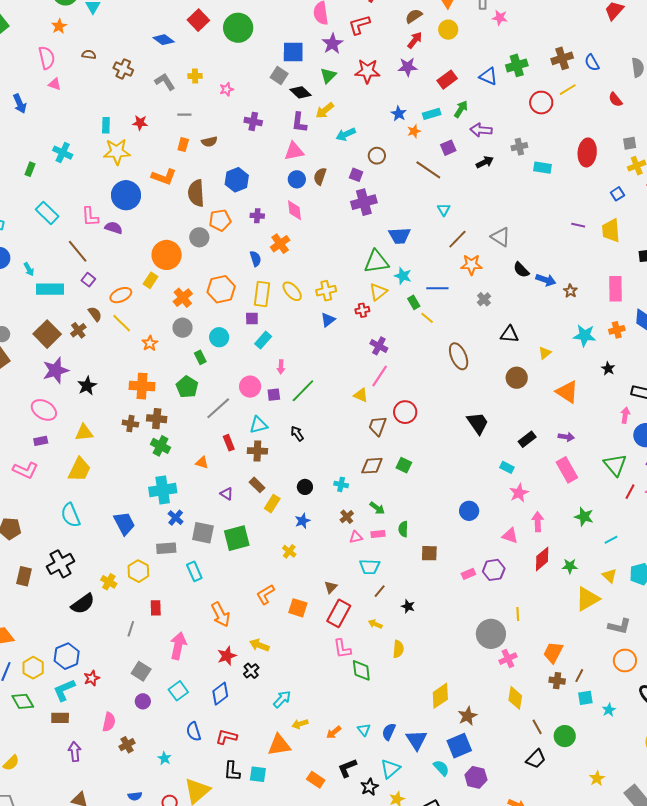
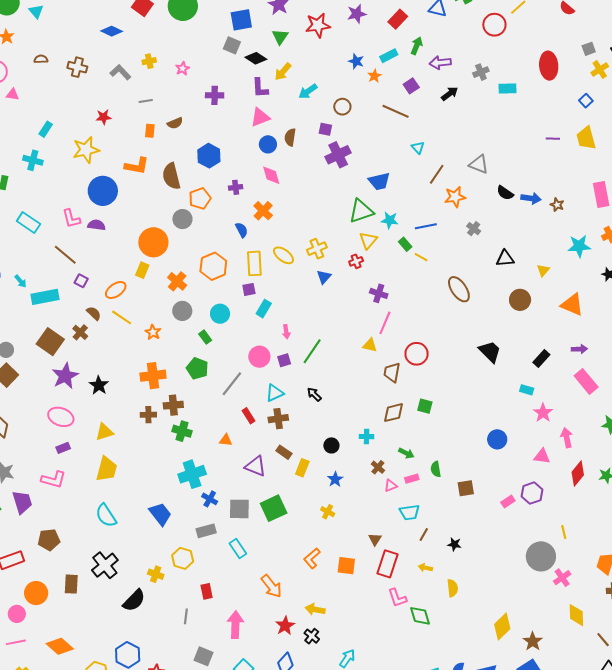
cyan rectangle: (106, 125) -> (46, 129), moved, turned 42
purple triangle: (227, 494) -> (256, 466), size x1.6

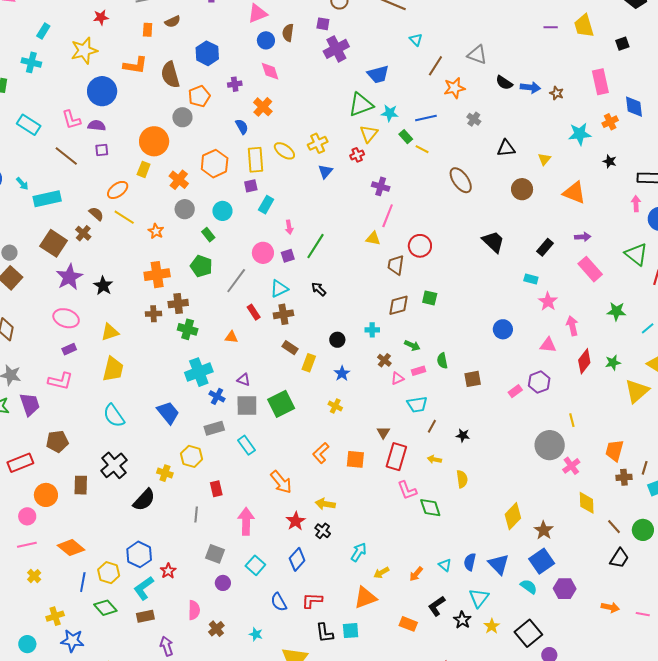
purple square: (81, 281) -> (102, 150), moved, turned -32
purple triangle: (256, 466) -> (244, 380), moved, size x0.6

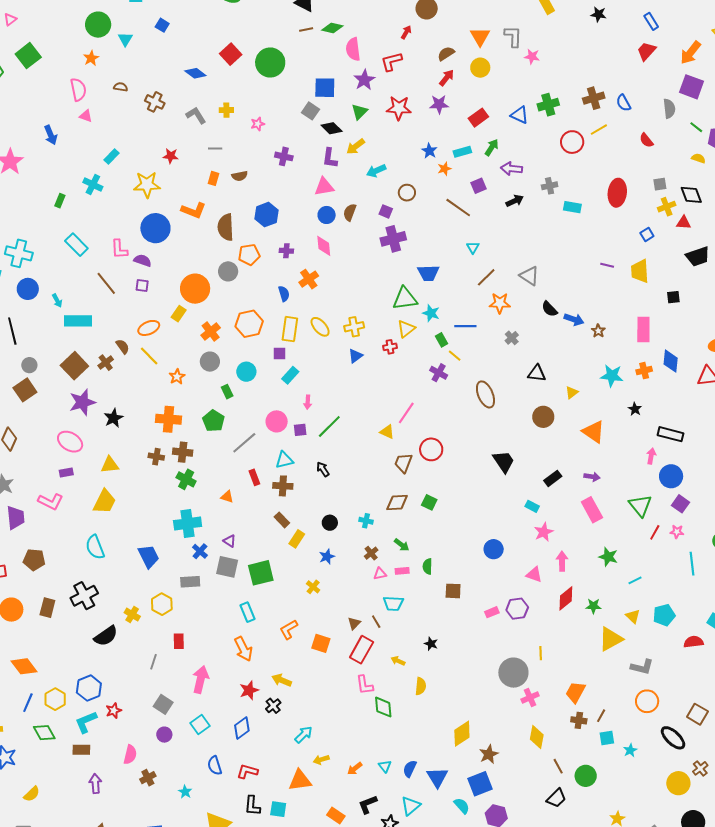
purple cross: (381, 186) -> (439, 373), moved
brown line: (432, 426) -> (376, 622), moved, turned -72
cyan rectangle: (246, 445) -> (248, 612), moved

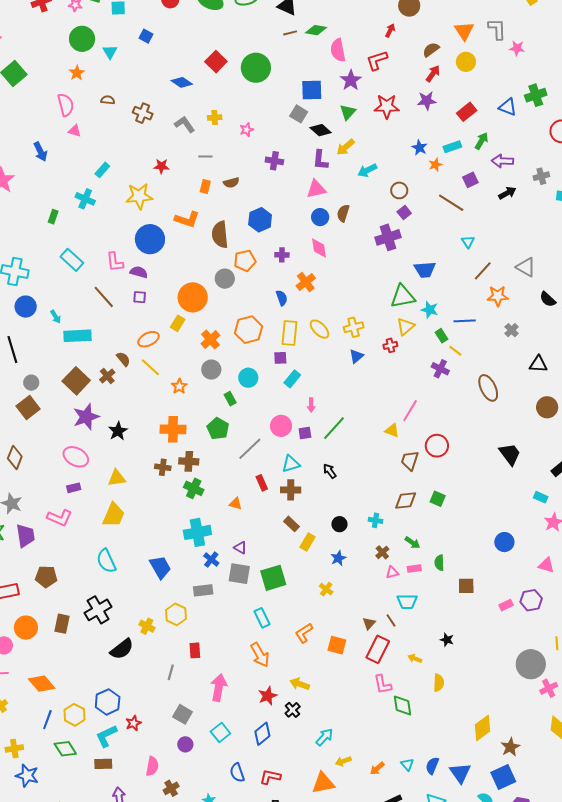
purple square: (386, 211) -> (404, 213), moved, turned 32

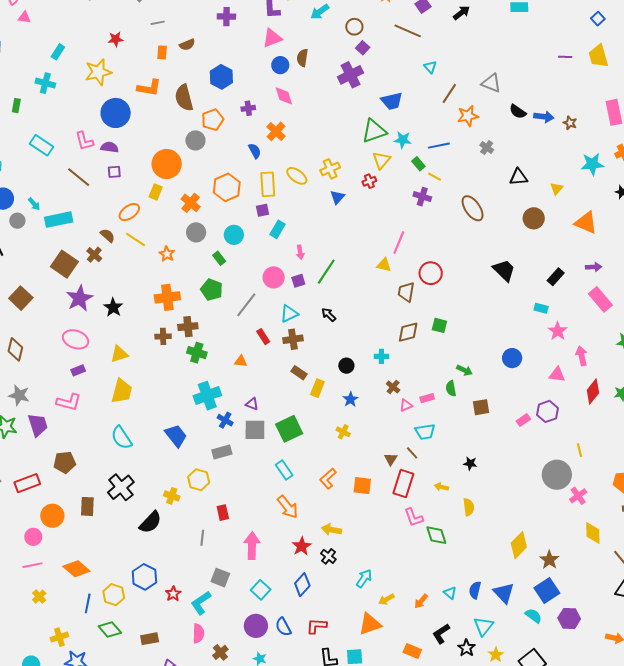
gray circle: (31, 383) -> (17, 221), moved
green arrow: (412, 543) -> (464, 370), moved
cyan L-shape: (106, 736) -> (201, 603), moved
purple circle: (185, 744) -> (256, 626), moved, size x1.5

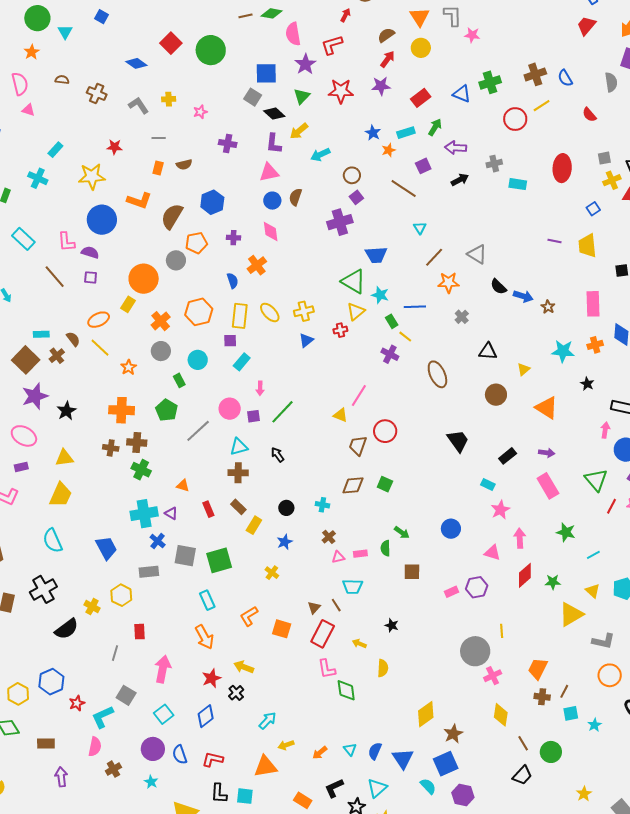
brown semicircle: (184, 98) -> (172, 216), turned 36
green triangle: (374, 131) -> (354, 281), turned 40
cyan rectangle: (59, 220) -> (41, 334), moved, size x0.6
red rectangle: (263, 337) -> (208, 509), moved
purple triangle: (252, 404) -> (171, 513), moved

